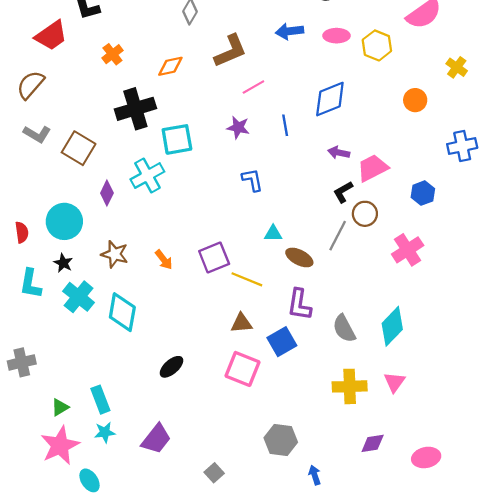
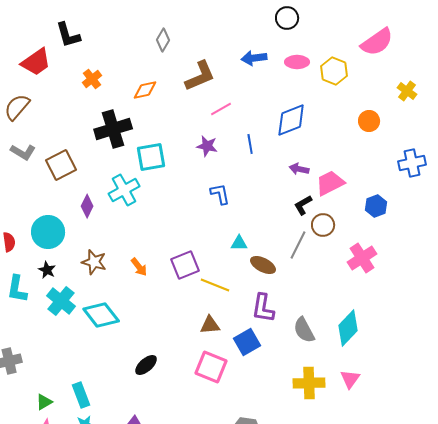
brown square: (79, 148) -> (61, 165), turned 32
cyan diamond: (122, 312) -> (101, 315), turned -48

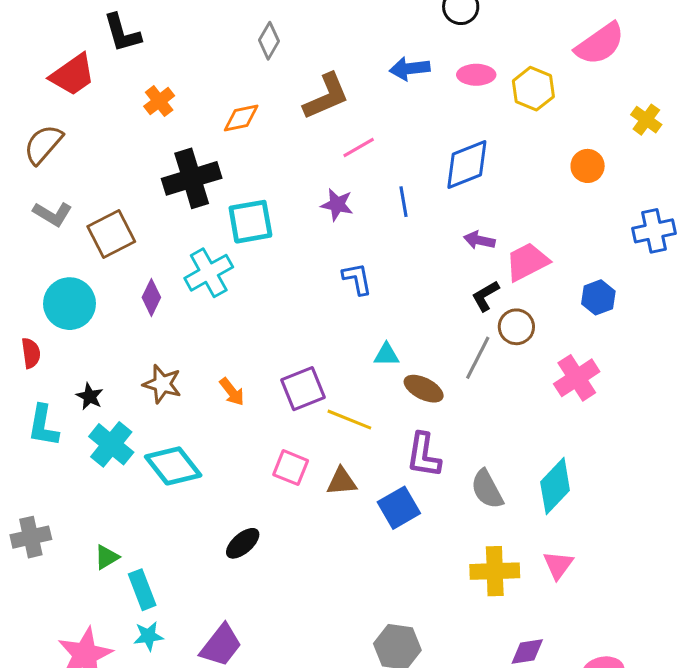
cyan circle: (48, 232) -> (70, 304), moved
pink square: (211, 367) -> (291, 468), moved, size x0.7
green triangle: (44, 402) -> (107, 557), moved

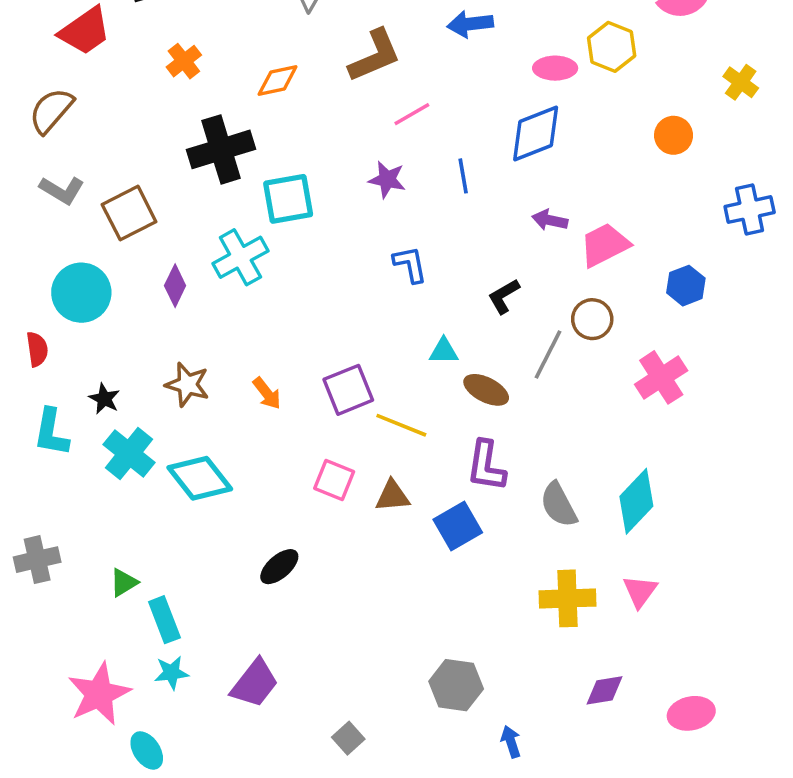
pink ellipse: (476, 75) -> (555, 68), moved
black L-shape: (485, 296) -> (504, 296), moved

